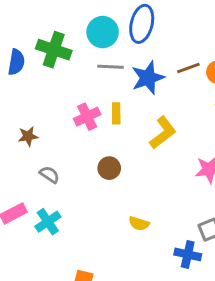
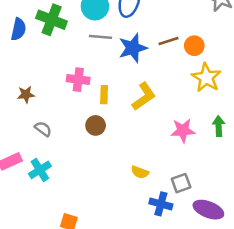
yellow rectangle: (116, 113) -> (104, 95), moved
pink cross: (87, 117) -> (78, 80), turned 30
yellow semicircle: (139, 224) -> (140, 172), moved

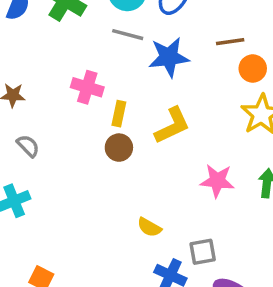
brown line: (169, 41) -> (230, 42), moved
brown circle: (96, 125) -> (119, 148), moved

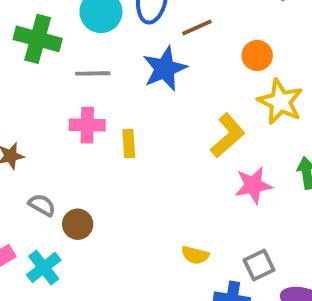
gray line: (128, 35) -> (93, 73), moved
brown line: (230, 42) -> (197, 27), moved
yellow L-shape: (172, 126) -> (228, 135), moved
brown circle: (119, 148) -> (78, 224), moved

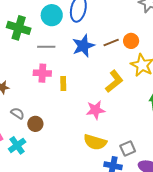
brown line: (197, 27) -> (111, 43), moved
pink star: (253, 185) -> (95, 110), moved
yellow semicircle: (195, 255) -> (95, 142), size x1.6

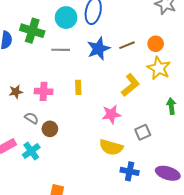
orange circle: (131, 41) -> (156, 44), moved
pink cross: (42, 73) -> (44, 91), moved
gray square: (128, 149) -> (143, 132), moved

